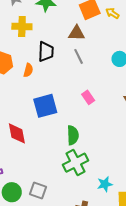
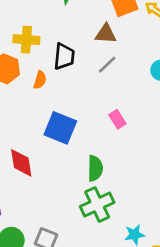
yellow cross: (22, 27) -> (26, 40), moved
gray line: (79, 56) -> (107, 65), turned 70
blue square: (45, 106) -> (60, 128), turned 35

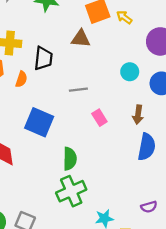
gray line: (107, 65) -> (78, 90), moved, turned 36
pink rectangle: (117, 119) -> (99, 118), moved

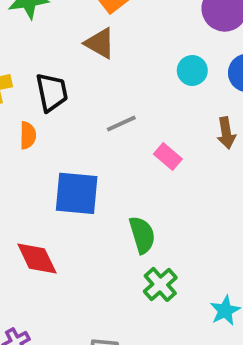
brown triangle: (81, 39) -> (100, 43), turned 42
green cross: (71, 191) -> (160, 284), size x0.7

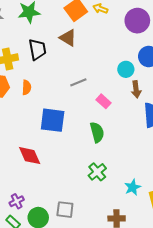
cyan circle: (192, 70) -> (126, 69), moved
black trapezoid: (52, 92) -> (37, 49), moved
green semicircle: (142, 235) -> (97, 132), moved

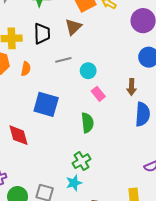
brown triangle: (68, 38) -> (73, 27), turned 36
cyan circle: (126, 69) -> (88, 71), moved
gray line: (78, 82) -> (63, 60), moved
cyan star: (133, 187) -> (74, 183), moved

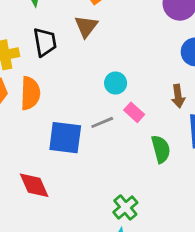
gray line: (63, 60) -> (102, 122), moved
orange semicircle: (26, 69) -> (30, 93), size x1.6
green semicircle: (87, 123) -> (161, 149), moved

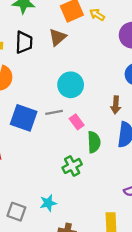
cyan circle: (116, 83) -> (71, 85), size x1.5
pink rectangle: (134, 112) -> (77, 122), moved
green cross: (125, 207) -> (72, 166), moved

